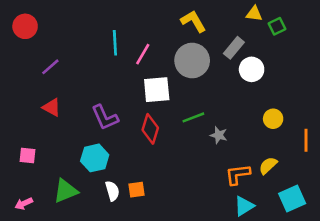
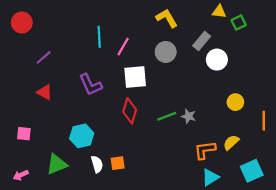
gray circle: (192, 61) -> (166, 52), size x0.7
purple L-shape: (105, 117) -> (90, 85), moved
green line: (193, 117) -> (167, 116), moved

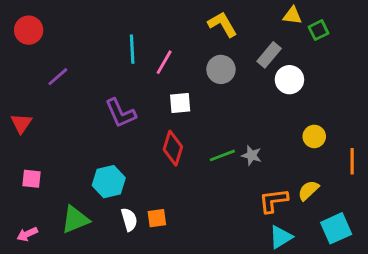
white square: (135, 77) -> (180, 103), size x0.7
red triangle: (45, 92) -> (21, 123), moved, turned 35

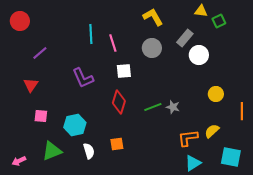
pink line: (164, 62) -> (113, 43), turned -48
red triangle: (21, 123) -> (31, 85), moved
pink square: (32, 179) -> (41, 116), moved
orange square: (157, 218) -> (117, 144), moved
cyan square: (336, 228) -> (231, 157), turned 35

